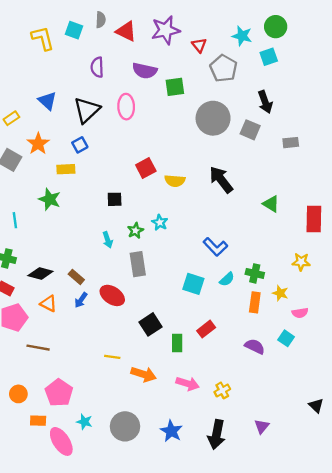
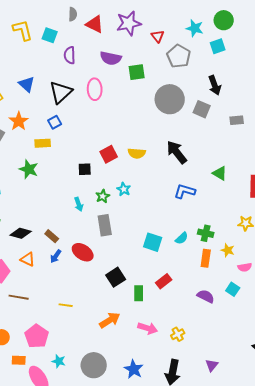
cyan square: (74, 30) -> (50, 35), moved
red square: (146, 168) -> (109, 154), moved
blue L-shape: (215, 247) -> (185, 191), moved, turned 150
yellow line: (112, 357) -> (66, 305), moved
orange arrow: (144, 374) -> (110, 320), turned -50

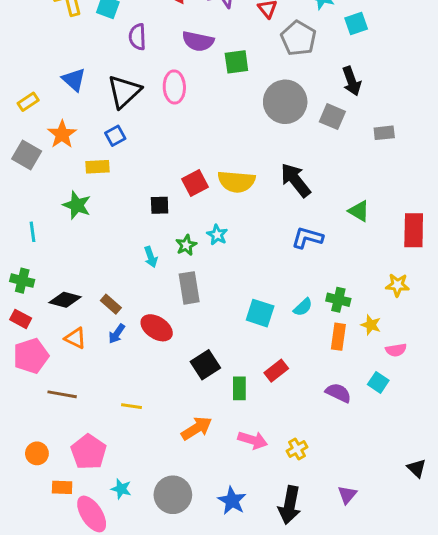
yellow semicircle: (137, 153) -> (236, 182), size x1.4

